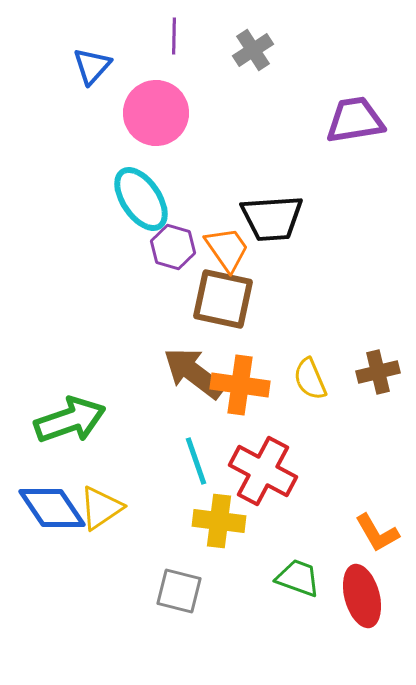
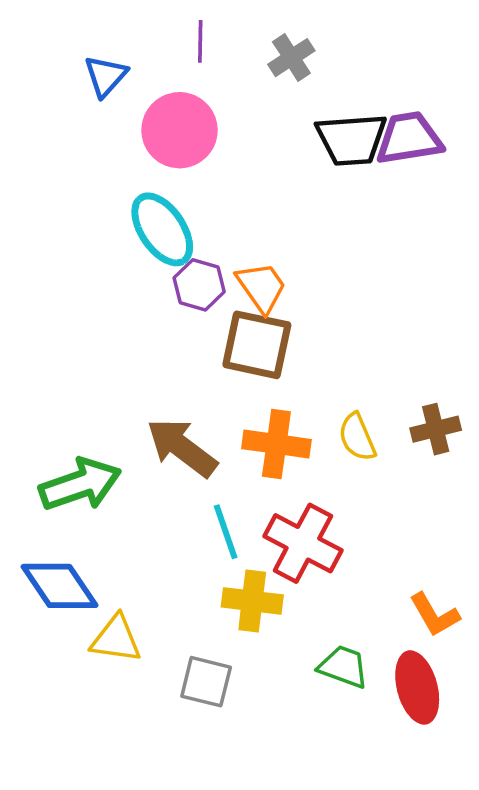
black trapezoid: (272, 218) -> (351, 139), moved
brown arrow: (194, 373) -> (182, 447), moved
yellow triangle: (101, 508) -> (116, 639), moved, turned 42

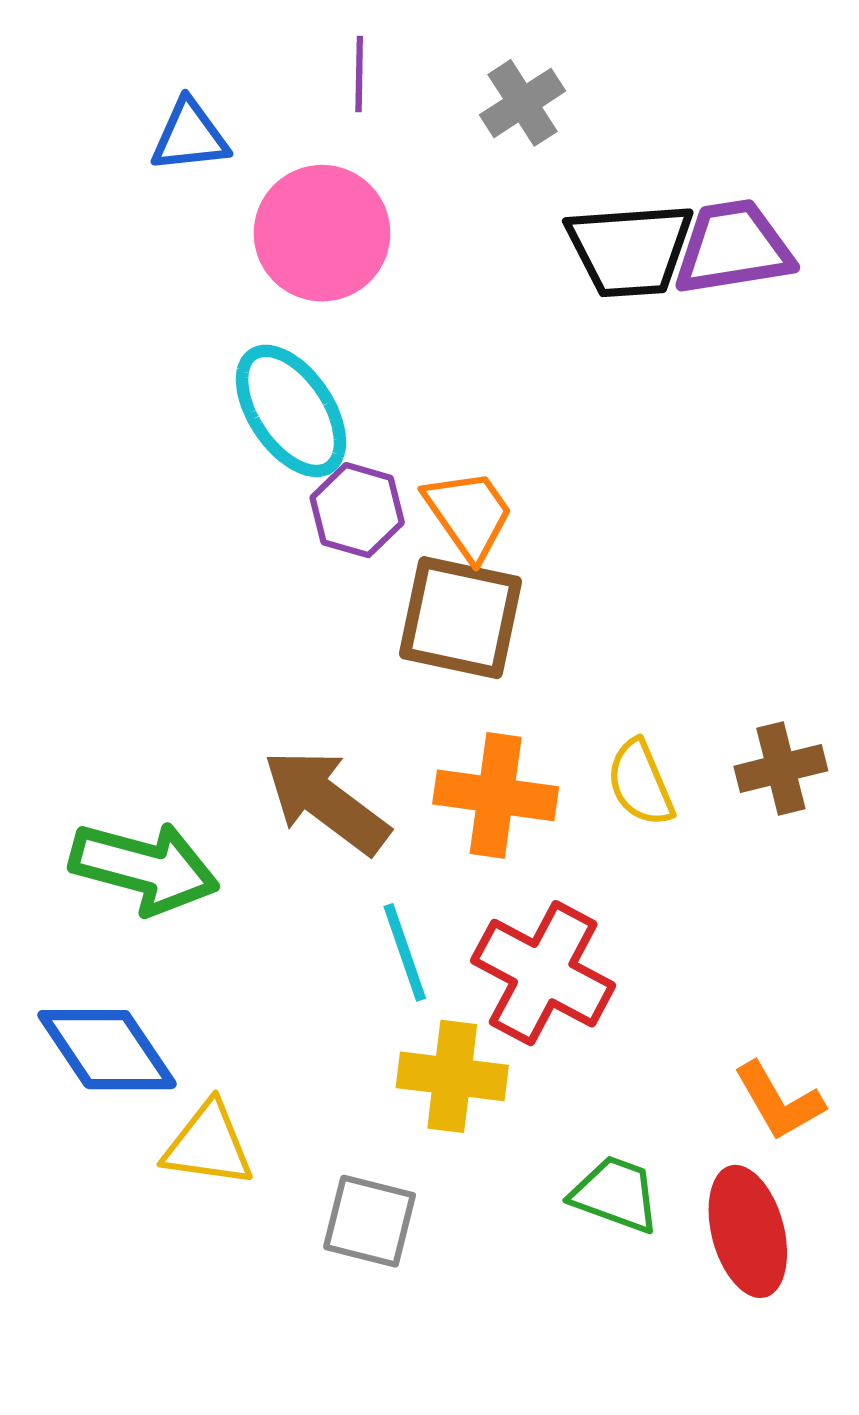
blue triangle: (106, 76) -> (190, 136), turned 42
green arrow: (80, 484) -> (144, 868), turned 34

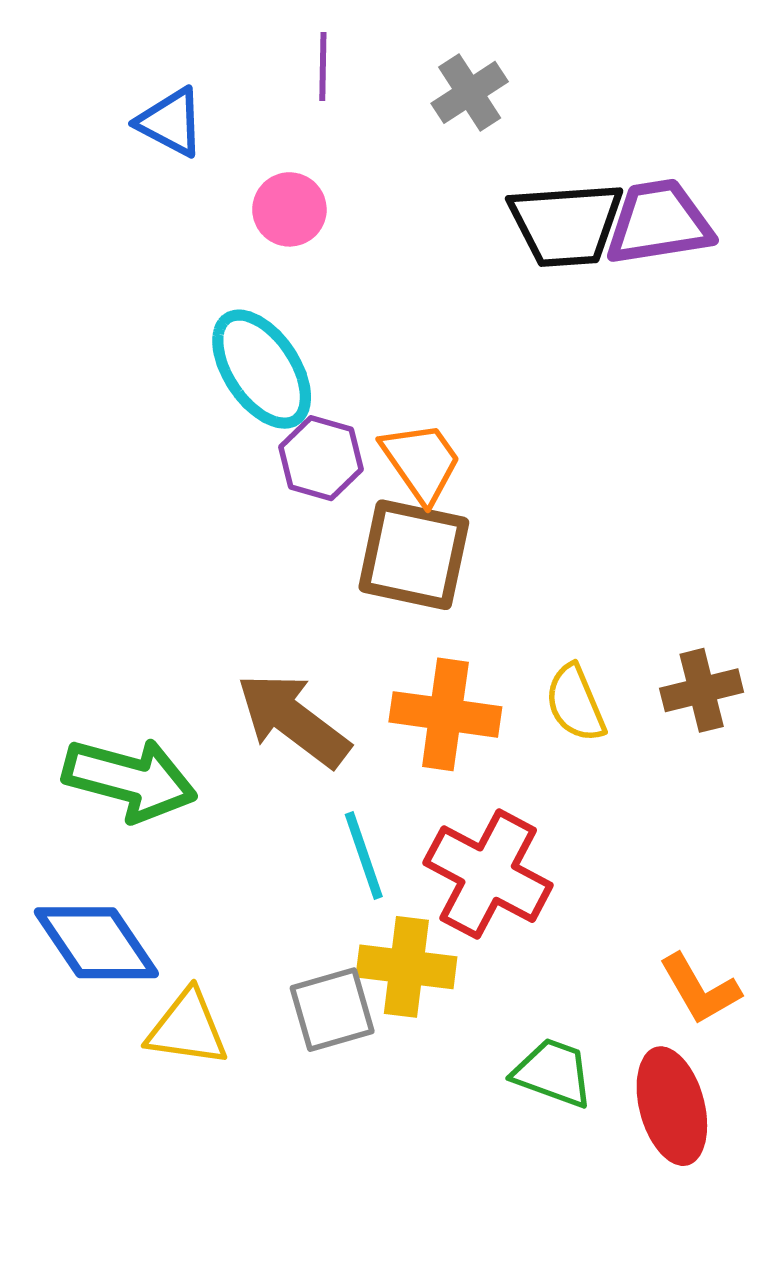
blue triangle: (190, 136) -> (171, 122), turned 34
pink circle: (322, 233) -> (289, 209), size x0.6
gray square: (370, 1221) -> (332, 1010), moved, turned -30

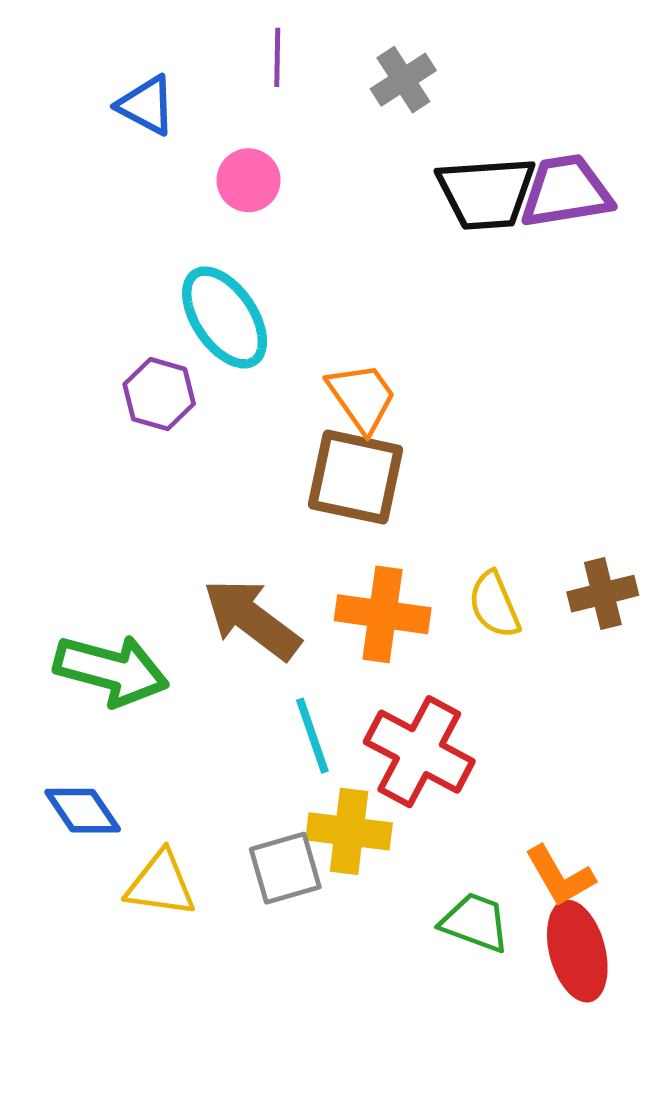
purple hexagon: (321, 458) -> (159, 394), moved
blue diamond: (96, 943) -> (83, 811), size x0.7
orange L-shape: (700, 989) -> (560, 876), moved

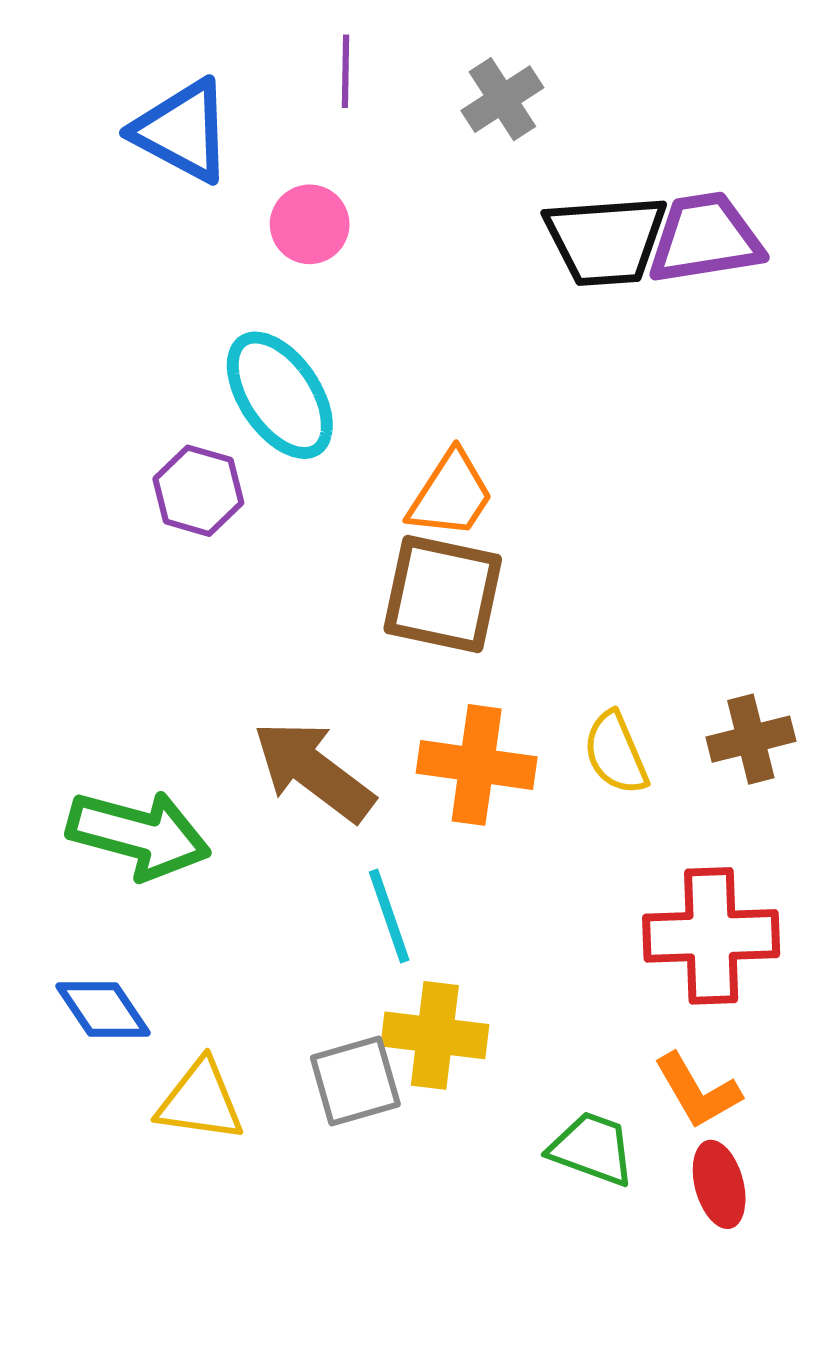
blue triangle: (146, 105) -> (182, 131), size x1.4
orange trapezoid: (362, 397) -> (451, 495), turned 68
red cross: (419, 752) -> (711, 936), moved, turned -30
red ellipse: (577, 951) -> (719, 1184), size x0.7

